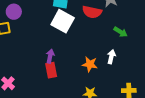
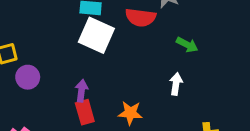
purple circle: (14, 12) -> (28, 77), moved
orange star: (90, 64) -> (130, 113), moved

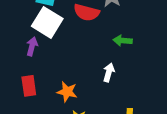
green arrow: (187, 45) -> (123, 41), turned 150
purple arrow: (81, 91) -> (32, 46), moved

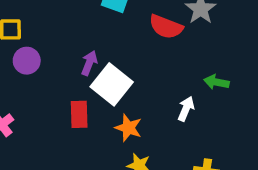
white square: (47, 22) -> (112, 84), moved
green arrow: (123, 41) -> (216, 82), moved

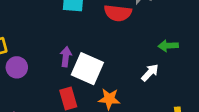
white arrow: (186, 109) -> (150, 73), turned 36

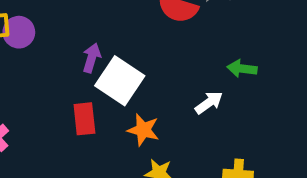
purple circle: (17, 67) -> (19, 32), moved

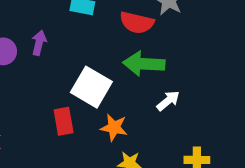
purple arrow: (92, 58) -> (39, 43), moved
green arrow: (242, 69) -> (144, 64), moved, size x1.6

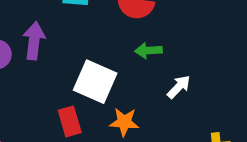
purple arrow: (39, 43) -> (34, 41), size x1.4
green arrow: (144, 64) -> (148, 50), size x0.6

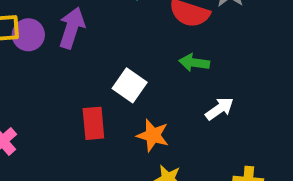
white square: (95, 82) -> (130, 85), size x0.7

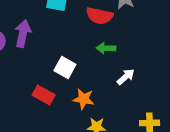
red rectangle: (93, 123) -> (44, 95), turned -50

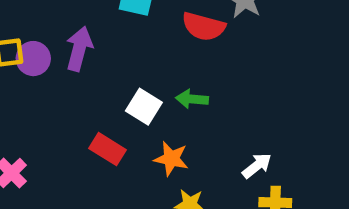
green arrow: (106, 48) -> (192, 99), moved
white arrow: (126, 77) -> (257, 166), moved

